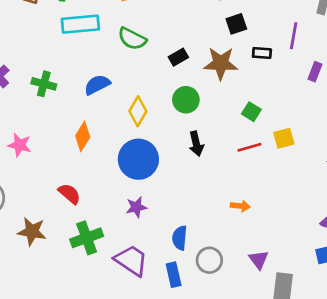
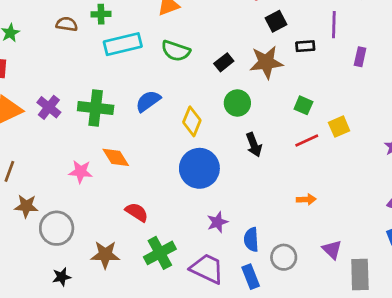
green cross: (44, 84) -> (96, 108), size x1.4
orange diamond: (83, 136) -> (116, 157), moved, turned -56
purple star: (136, 207) -> (217, 222), moved

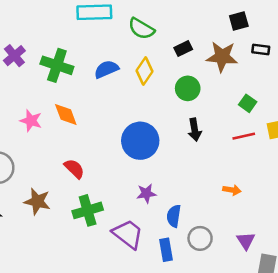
yellow diamond: (192, 121) -> (144, 71), moved

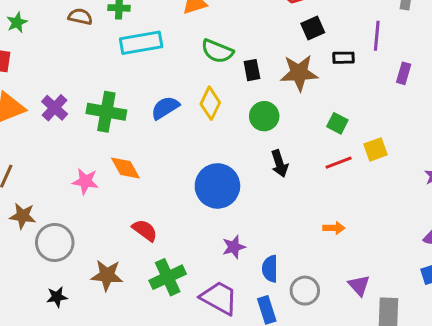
green semicircle: (141, 29) -> (217, 51), moved
black rectangle: (183, 49) -> (252, 70), turned -66

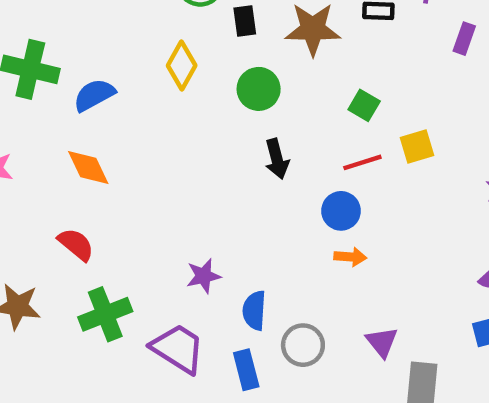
blue semicircle: (165, 108) -> (94, 95), moved
orange diamond: (125, 168) -> (88, 167), moved
blue circle: (217, 186) -> (341, 211), moved, size x0.6

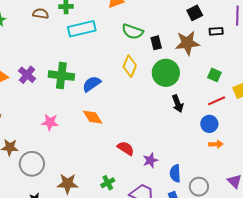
green circle: (259, 89) -> (166, 73), size x1.4
red semicircle: (76, 244) -> (126, 148), moved
green cross: (105, 314) -> (108, 183), size x0.6

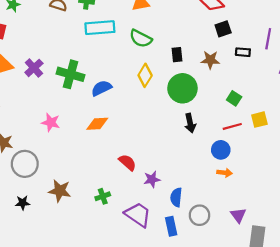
green semicircle: (133, 32) -> (141, 38), moved
brown star: (187, 43) -> (210, 60), size x0.7
orange diamond: (93, 117) -> (97, 124), turned -70

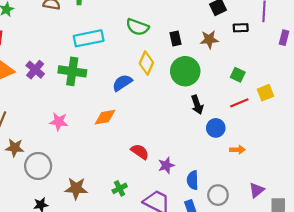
cyan rectangle: (100, 28) -> (89, 38), moved
blue semicircle: (101, 88) -> (122, 83), moved
blue circle: (221, 150) -> (216, 128), moved
purple triangle: (238, 215) -> (257, 190), turned 35

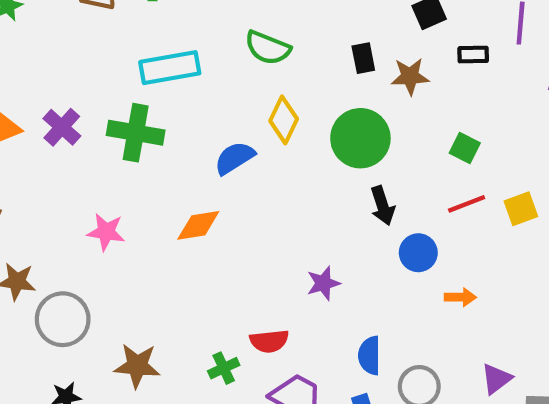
black rectangle: (175, 38) -> (363, 58), moved
yellow square: (265, 93) -> (521, 209), moved
red semicircle: (140, 152) -> (269, 341), moved, turned 138
purple star: (166, 165) -> (323, 283), moved

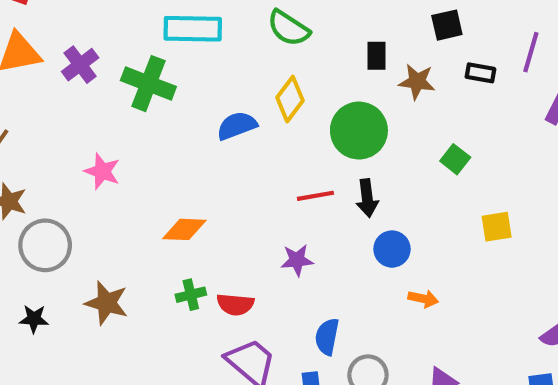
red line: (467, 204) -> (315, 196), moved
orange diamond: (198, 225) -> (184, 229), moved
green cross: (224, 368) -> (191, 295), moved

